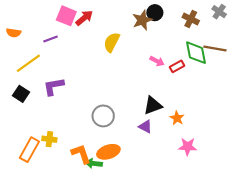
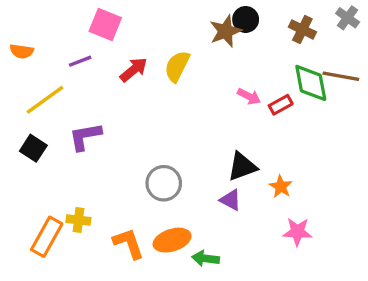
red arrow: (84, 18) -> (134, 70), moved
green arrow: (94, 163) -> (205, 258), moved

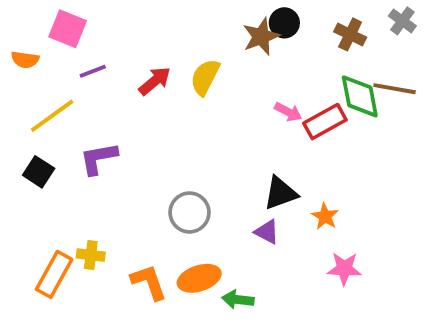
pink square: (105, 24) -> (68, 29), moved
red rectangle: (281, 105) -> (325, 122), size x1.5

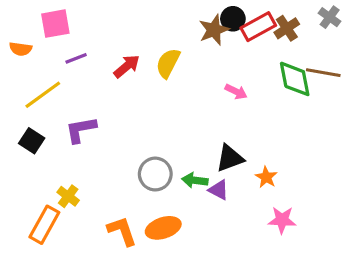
pink square: (68, 29) -> (55, 24), turned -32
brown cross: (350, 34) -> (287, 28), turned 30
red rectangle: (325, 122) -> (258, 27), moved
yellow cross: (91, 255) -> (68, 196), moved, turned 30
green arrow: (238, 300) -> (195, 180), moved

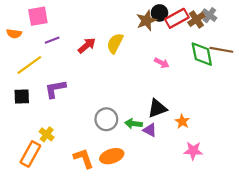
gray cross: (330, 17) -> (209, 15), moved
black square: (32, 141) -> (22, 96), turned -35

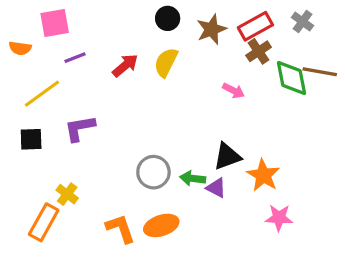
black circle: (159, 13) -> (168, 18), moved
brown cross: (196, 19) -> (259, 51), moved
orange star: (182, 121) -> (263, 175), size x1.5

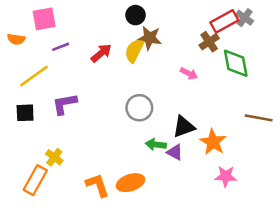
red rectangle: (255, 26) -> (224, 21), moved
brown star: (212, 29) -> (149, 38), moved, turned 30
brown line: (320, 72) -> (259, 118), moved
gray circle: (153, 172) -> (139, 108), moved

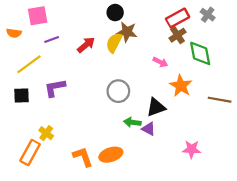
red rectangle: (224, 21) -> (178, 18), moved
orange star: (213, 142) -> (181, 86), moved

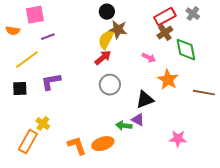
red arrow: (86, 45) -> (103, 58), moved
green arrow: (132, 122) -> (124, 126), moved

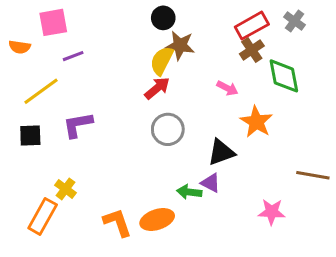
brown line: (204, 93) -> (313, 175), moved

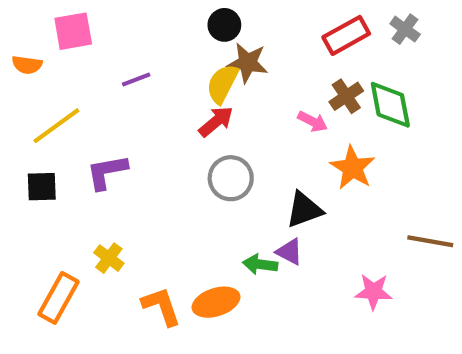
brown cross: (252, 50) -> (346, 96), moved
purple line: (73, 56) -> (136, 80), moved
yellow cross: (65, 189) -> (109, 258), moved

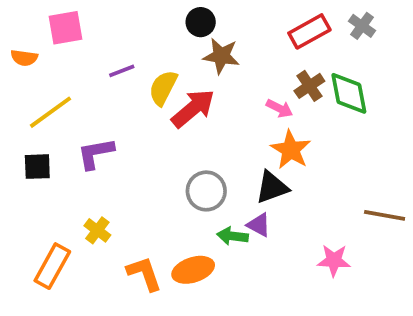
yellow semicircle: (222, 84) -> (163, 88), moved
red arrow: (216, 122) -> (193, 108), size x1.4
orange star: (353, 168) -> (291, 150), moved
gray circle: (231, 178) -> (206, 191), moved

